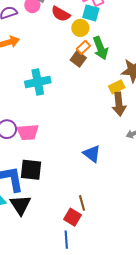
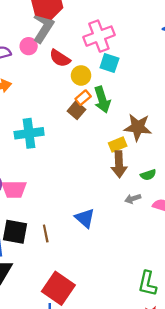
cyan square: (91, 13) -> (109, 63), moved
brown line: (82, 203) -> (46, 233), moved
red square: (73, 217) -> (58, 288), size x1.6

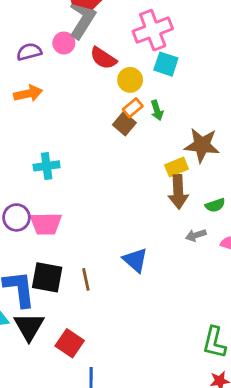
green arrow: (102, 100) -> (157, 110), size x0.6
cyan cross: (29, 133) -> (47, 166), moved, size x0.7
red square: (58, 288) -> (70, 343), moved, size x0.7

